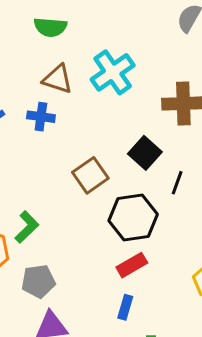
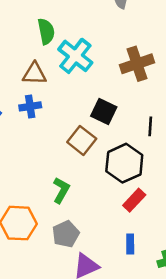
green semicircle: (50, 27) -> (46, 31), moved, turned -90
black square: (145, 153) -> (104, 111), moved
green L-shape: (27, 227) -> (61, 190), moved
blue rectangle: (125, 307) -> (130, 244), moved

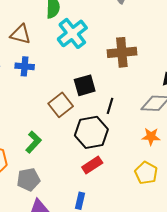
brown triangle: (34, 74) -> (21, 34), moved
black square: (104, 111) -> (85, 85), turned 35
black line: (150, 126) -> (110, 106), moved

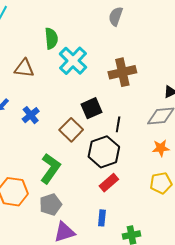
blue cross: (25, 66) -> (31, 115), moved, turned -36
green L-shape: (33, 142) -> (50, 168), size x1.4
yellow pentagon: (146, 173) -> (161, 183), turned -30

